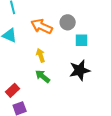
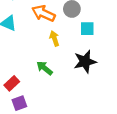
yellow arrow: (41, 55) -> (54, 39), moved

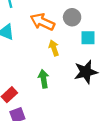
green arrow: (45, 68) -> (44, 79), turned 42

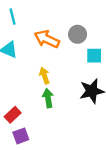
yellow arrow: (54, 48) -> (44, 76), moved

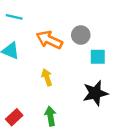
cyan line: (13, 17) -> (14, 17), turned -63
green arrow: (48, 98) -> (51, 116), moved

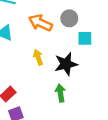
black star: (95, 93) -> (66, 64), moved
green arrow: (51, 116) -> (60, 93), moved

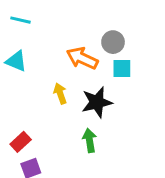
gray circle: (69, 18) -> (113, 42), moved
orange arrow: (40, 23) -> (82, 58), moved

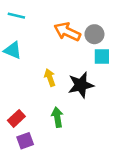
orange arrow: (82, 58) -> (67, 32), moved
green arrow: (90, 140) -> (57, 117), moved

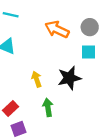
gray circle: (94, 34) -> (90, 27), moved
yellow arrow: (50, 78) -> (37, 79), moved

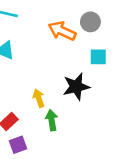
gray circle: (90, 27) -> (90, 22), moved
yellow arrow: (37, 79) -> (39, 98), moved

